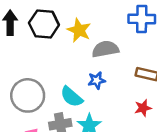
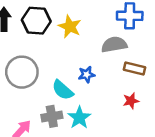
gray semicircle: (105, 49) -> (114, 45), moved
gray circle: (28, 95) -> (22, 72), moved

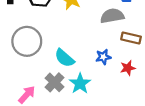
blue star: (87, 74) -> (103, 57), moved
gray cross: (52, 116) -> (55, 82), turned -36

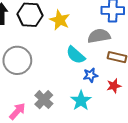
cyan semicircle: (64, 58) -> (76, 55), moved
cyan star: (80, 83) -> (81, 101), moved

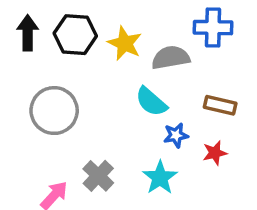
gray semicircle: (99, 36) -> (171, 58), moved

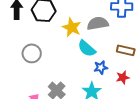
yellow star: (125, 43) -> (72, 27), moved
gray circle: (54, 111) -> (32, 53), size x0.7

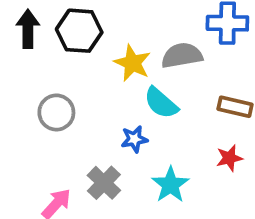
blue star: (101, 67) -> (134, 139), moved

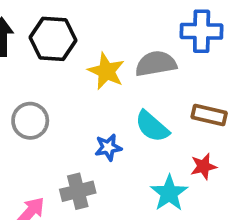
cyan semicircle: (161, 103) -> (152, 126), moved
gray cross: (104, 183) -> (78, 191), turned 32
cyan star: (170, 185) -> (169, 193), moved

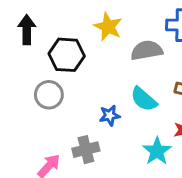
black hexagon: (53, 39) -> (67, 55), moved
yellow star: (106, 71) -> (108, 27), moved

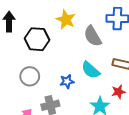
gray semicircle: (147, 50) -> (93, 36), turned -110
gray circle: (49, 95) -> (30, 76), moved

